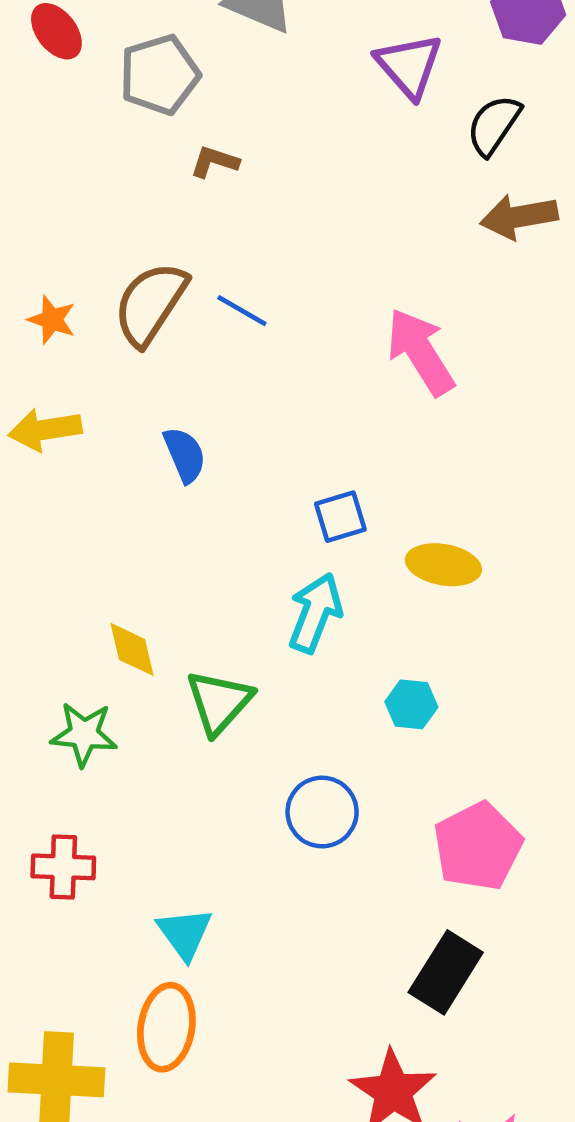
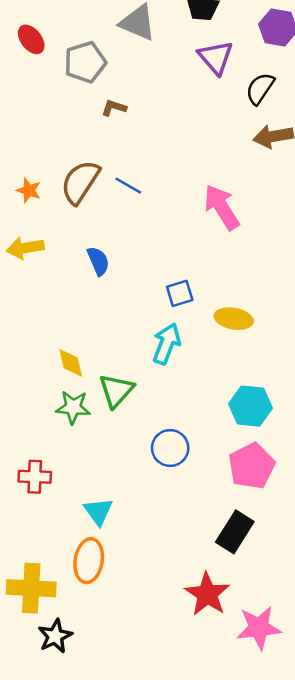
cyan hexagon: (411, 704) -> (250, 406), moved, size x1.6
green star: (84, 734) -> (73, 407), moved

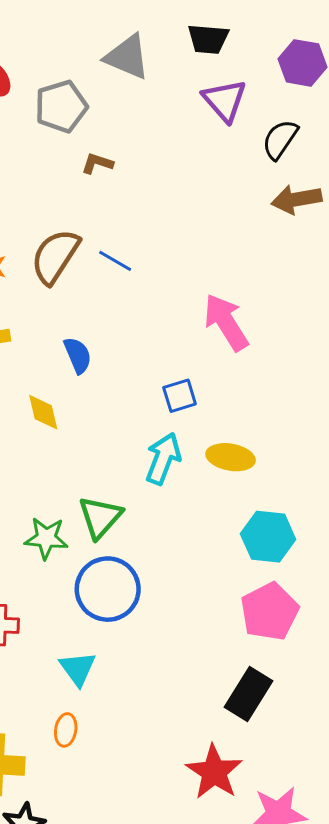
pink arrow: (222, 207) -> (226, 322), moved
yellow ellipse: (234, 319) -> (231, 457), moved
yellow diamond: (71, 363) -> (43, 412), moved
blue circle: (170, 448) -> (108, 589), moved, size x1.4
orange ellipse: (89, 561) -> (66, 730), size x0.6

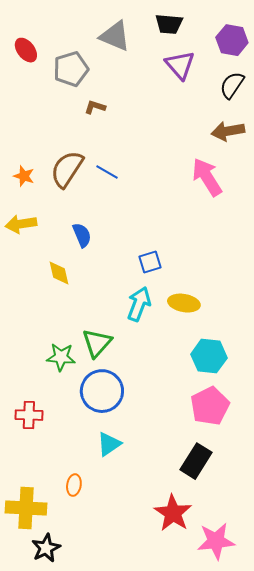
black semicircle: (280, 139) -> (232, 85), moved
pink arrow: (226, 322) -> (207, 177), moved
cyan triangle: (78, 669) -> (109, 444), moved, turned 32

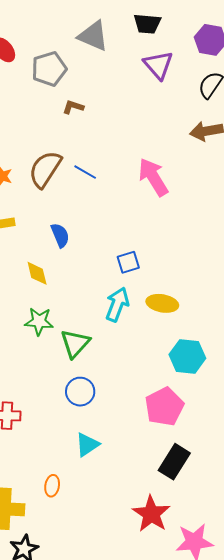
pink arrow: (207, 177) -> (153, 177), moved
green star: (61, 357) -> (39, 321), moved
blue circle: (102, 391) -> (80, 392), size x0.7
pink pentagon: (210, 406) -> (164, 407), moved

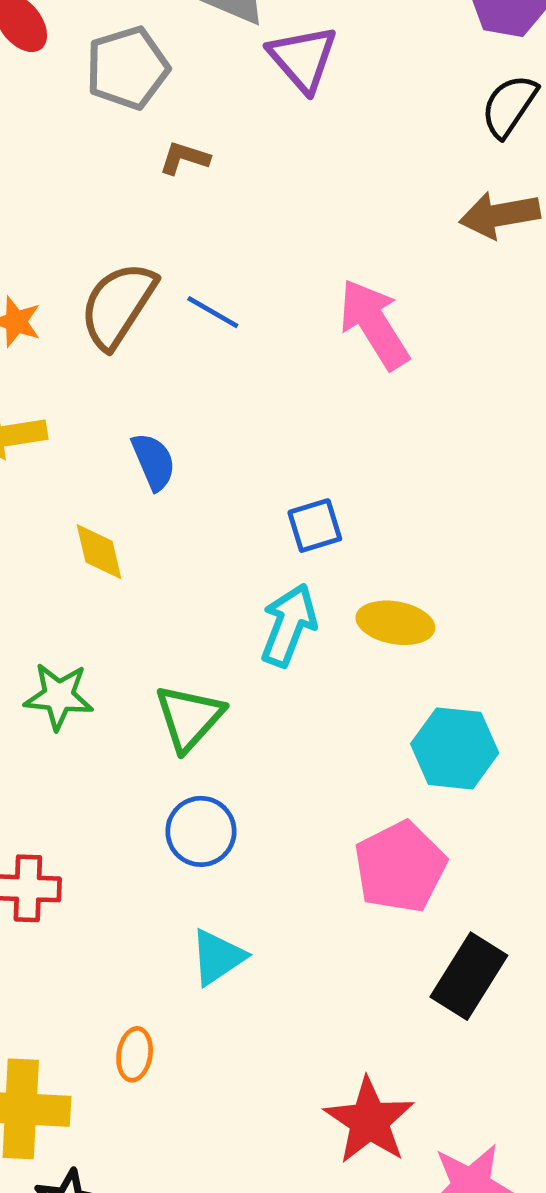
purple triangle: (158, 65) -> (303, 58), moved
green star: (39, 321) -> (59, 696), moved
black rectangle: (174, 462) -> (469, 976), moved

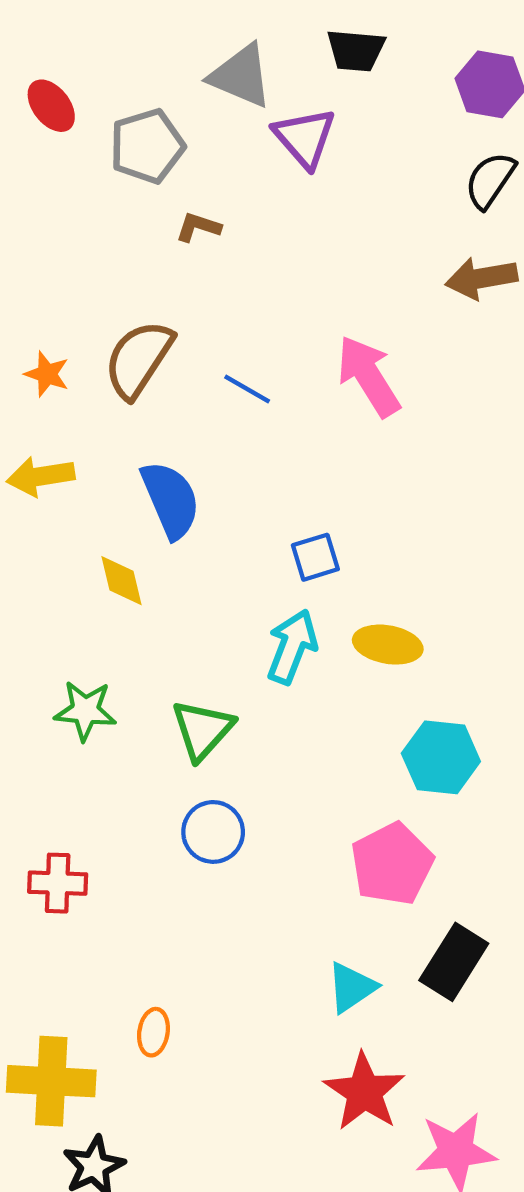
blue line: (213, 312) -> (247, 389), moved
blue semicircle: (154, 462) -> (171, 500), size x1.5
cyan triangle: (218, 957) -> (352, 987), moved

